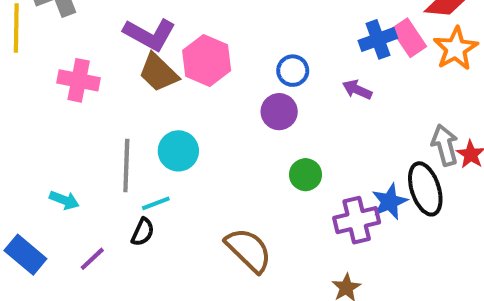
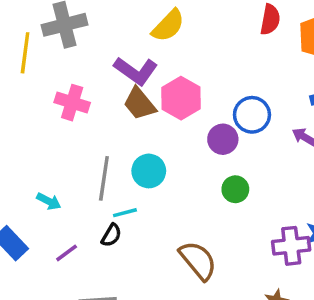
blue circle: (293, 71) -> (252, 115), size x1.4
purple circle: (279, 112) -> (223, 139), moved
green circle: (306, 175) -> (235, 189), moved

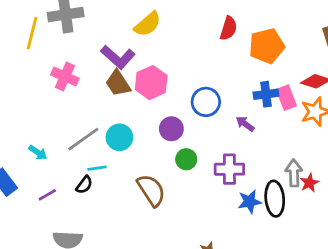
purple circle: (223, 139) -> (171, 129), moved
gray line: (104, 178) -> (83, 139), turned 40
purple cross: (291, 246) -> (229, 169), moved
brown semicircle: (198, 260) -> (151, 190), moved

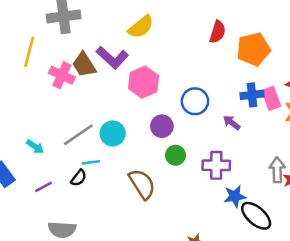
yellow line: (32, 33) -> (29, 52), moved
brown trapezoid: (118, 83) -> (84, 65), moved
black ellipse: (275, 199) -> (256, 216), moved, turned -44

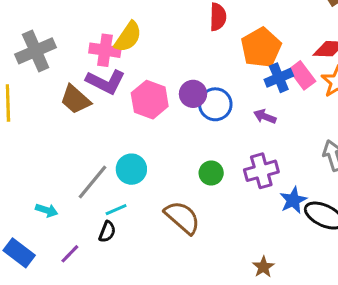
orange pentagon: (253, 49) -> (261, 48), moved
pink cross: (62, 75) -> (105, 50), moved
purple circle: (162, 126) -> (193, 94), moved

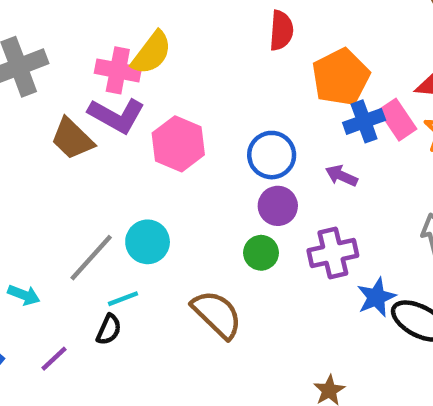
purple circle: (193, 94) -> (278, 206), moved

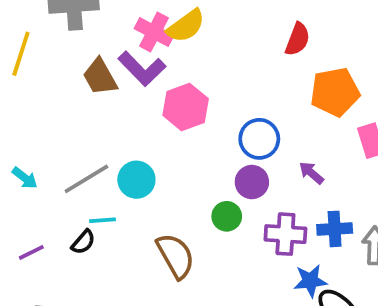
blue cross: (364, 121) -> (335, 229), moved
cyan arrow: (24, 295) -> (25, 178), moved

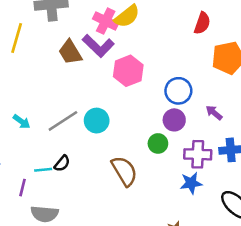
cyan line: (102, 220) -> (43, 170), moved
purple line: (31, 252) -> (22, 188), moved, turned -48
blue star: (310, 281) -> (191, 183), moved

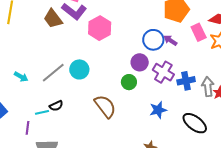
blue circle: (178, 91) -> (153, 40), moved
purple arrow: (214, 113) -> (170, 40), moved
purple cross: (198, 154) -> (163, 72), moved, turned 35
black semicircle: (62, 163) -> (56, 106), turned 32

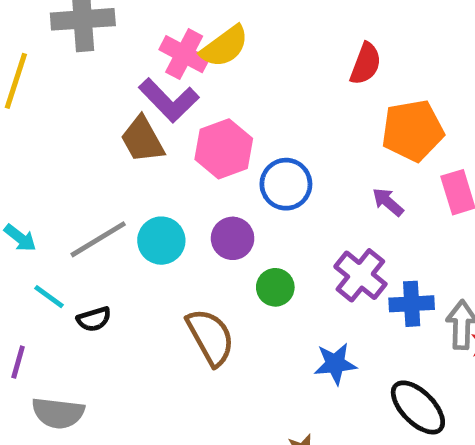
brown trapezoid: (53, 19) -> (142, 140), moved
blue circle: (153, 40) -> (286, 184), moved
purple circle: (140, 62) -> (233, 238), moved
cyan line: (42, 112) -> (49, 297), moved, turned 40

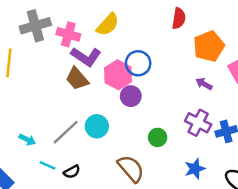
pink cross: (184, 54) -> (68, 34), moved
blue circle: (286, 184) -> (138, 63), moved
purple circle: (233, 238) -> (131, 96), moved

